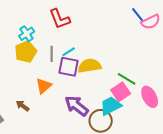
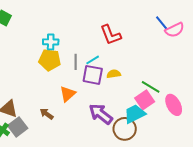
red L-shape: (60, 19) -> (111, 35), moved
cyan cross: (27, 34) -> (51, 42), turned 35
yellow pentagon: (26, 52) -> (50, 60), turned 30
yellow semicircle: (90, 66) -> (114, 74), size x0.6

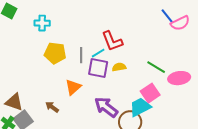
red L-shape: (111, 35) -> (112, 41), moved
cyan cross: (51, 42) -> (42, 23), moved
green line: (151, 87) -> (156, 67), moved
pink ellipse: (174, 105) -> (179, 78), moved, turned -70

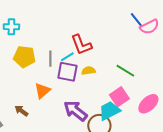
pink ellipse: (179, 78) -> (148, 104), moved, turned -35

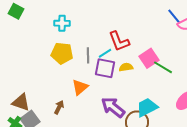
cyan cross: (11, 27) -> (62, 23), moved
pink square: (119, 97) -> (149, 58), moved
brown arrow: (21, 111) -> (59, 107), turned 80

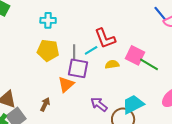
pink square: (149, 58) -> (135, 55), turned -30
purple square: (105, 68) -> (78, 68), moved
purple arrow: (113, 107) -> (99, 104), size x0.7

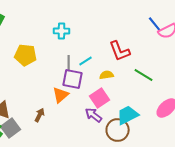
cyan cross: (48, 20) -> (62, 31), moved
red L-shape: (105, 38) -> (120, 51), moved
yellow pentagon: (48, 50) -> (26, 55), moved
pink square: (135, 55) -> (100, 98), moved, turned 30

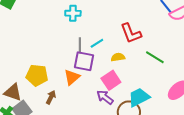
yellow pentagon: (26, 55) -> (37, 75), moved

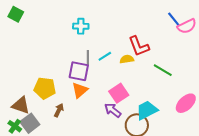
yellow semicircle: (118, 57) -> (127, 59), moved
purple square: (84, 61) -> (79, 71), moved

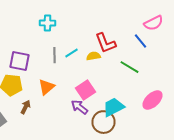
blue line: (174, 19) -> (140, 41), moved
purple square: (79, 71) -> (20, 61), moved

